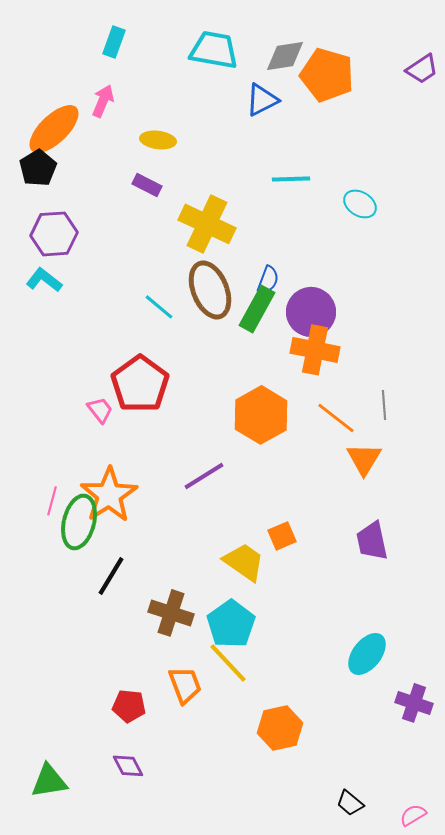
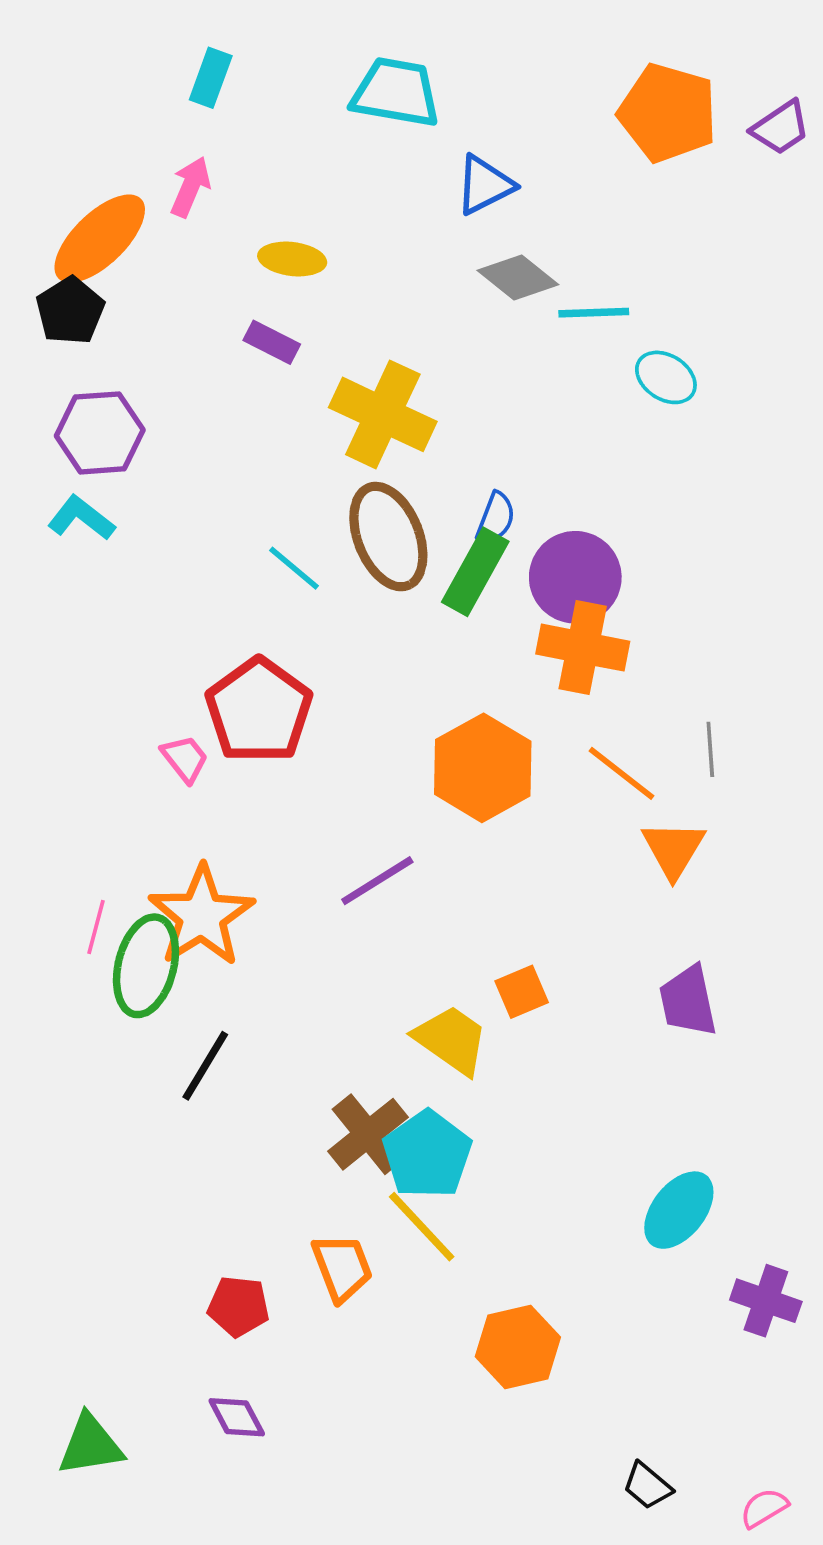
gray diamond: (285, 56) -> (518, 278), moved, turned 48
orange pentagon: (327, 75) -> (668, 113), moved
cyan line: (291, 179) -> (594, 313), moved
brown cross: (171, 613) -> (368, 1134), moved, turned 33

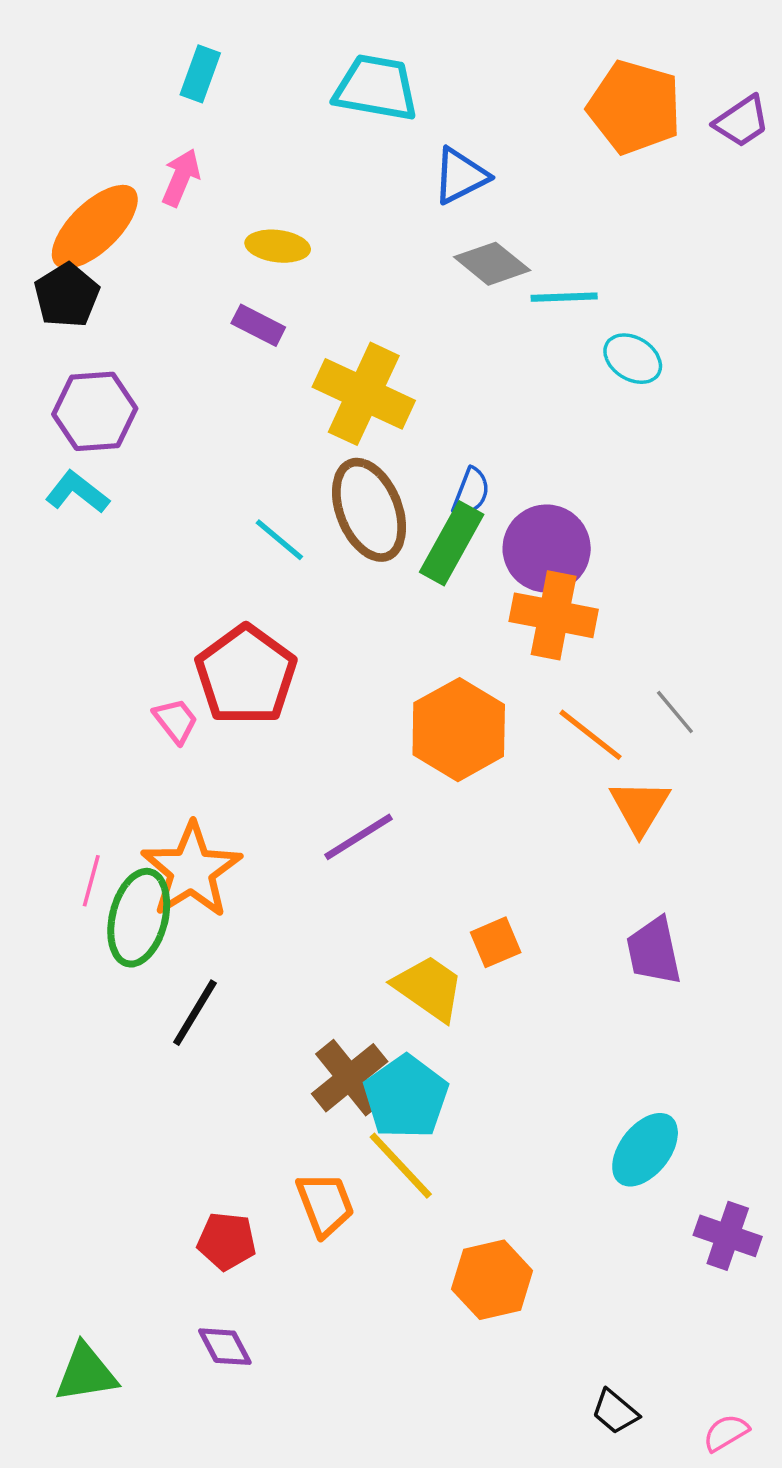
gray line: (710, 749) -> (675, 712), turned -36

